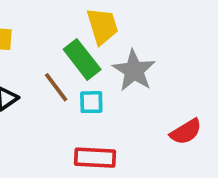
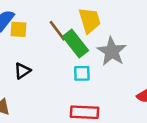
brown line: (56, 87) -> (57, 31), moved

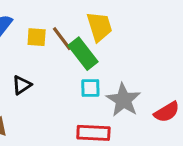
yellow square: (18, 29) -> (37, 37), moved
gray star: (112, 51) -> (123, 100), moved

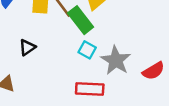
cyan square: (90, 88) -> (87, 50), turned 30

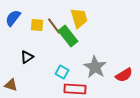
cyan square: (87, 50) -> (62, 72), moved

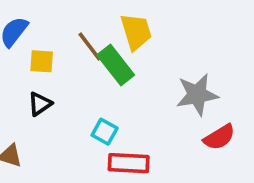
yellow square: (37, 25) -> (42, 61), moved
gray star: (95, 67) -> (197, 95), moved, turned 30

